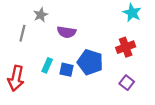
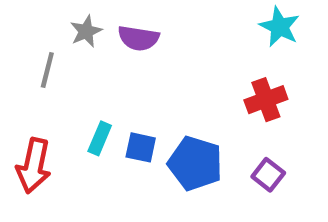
purple semicircle: (66, 32) -> (138, 38), moved
blue pentagon: (90, 62) -> (195, 163), moved

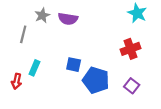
cyan rectangle: (100, 138) -> (34, 68), moved
blue square: (141, 147) -> (74, 65), moved
red arrow: (34, 166) -> (17, 81), size x0.6

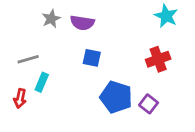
gray line: (23, 34) -> (28, 59), moved, turned 60
blue square: (74, 65) -> (92, 58), moved
purple square: (132, 86) -> (149, 104), moved

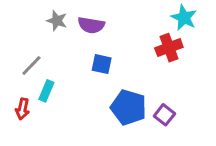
gray star: (51, 19) -> (57, 21), turned -30
gray line: (28, 59) -> (31, 66), turned -30
red cross: (158, 59) -> (169, 48), moved

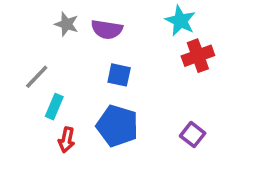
cyan star: (184, 18) -> (180, 21), moved
blue pentagon: (129, 107) -> (117, 126), moved
red arrow: (22, 109) -> (67, 140), moved

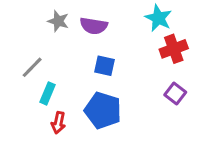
purple square: (193, 135) -> (175, 93), moved

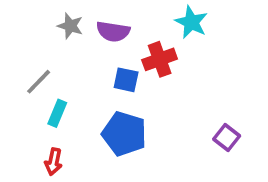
red cross: (174, 49) -> (160, 59), moved
purple square: (175, 93) -> (227, 138), moved
red arrow: (58, 123) -> (54, 162), moved

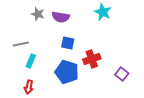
red cross: (160, 59) -> (92, 59), moved
gray line: (39, 82) -> (21, 44), turned 35

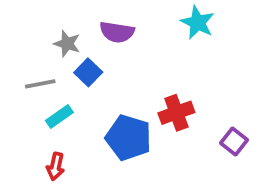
gray star: (38, 14) -> (67, 44), moved
blue square: (68, 43) -> (88, 72), moved, turned 32
cyan rectangle: (31, 61) -> (59, 117), turned 32

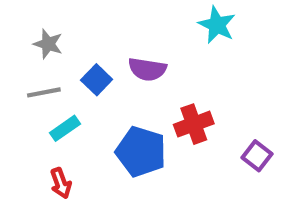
purple semicircle: (117, 32) -> (147, 69), moved
gray star: (67, 44) -> (48, 44), moved
red arrow: (56, 166) -> (61, 183), turned -32

